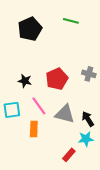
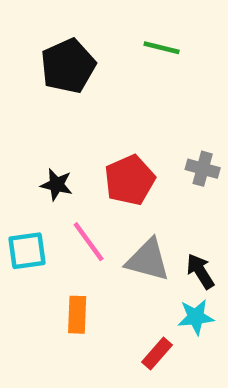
orange rectangle: (34, 129) -> (77, 315), moved

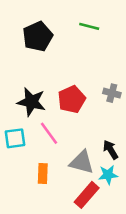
black star: (57, 185) -> (31, 102), size x1.6
gray triangle: (148, 260) -> (82, 162), moved
red rectangle: (157, 353) -> (87, 195), size x1.5

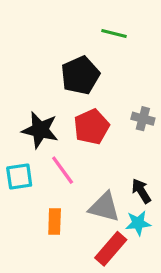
black pentagon: (38, 36) -> (80, 75), moved

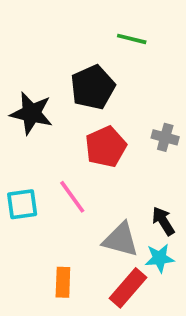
black star: (40, 130) -> (31, 113), moved
orange rectangle: (55, 221) -> (63, 282), moved

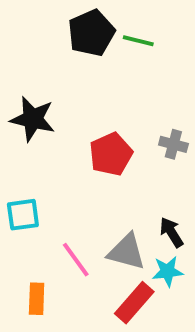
black pentagon: (93, 87) -> (91, 33), moved
pink line: (72, 197) -> (76, 260), moved
orange rectangle: (63, 282) -> (37, 299), moved

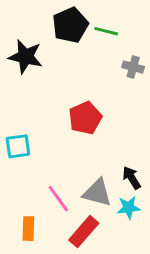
black star: (33, 119) -> (25, 57), moved
gray cross: (173, 144) -> (133, 67), moved
cyan square: (23, 215) -> (18, 146), moved
red rectangle: (134, 303) -> (84, 232), moved

